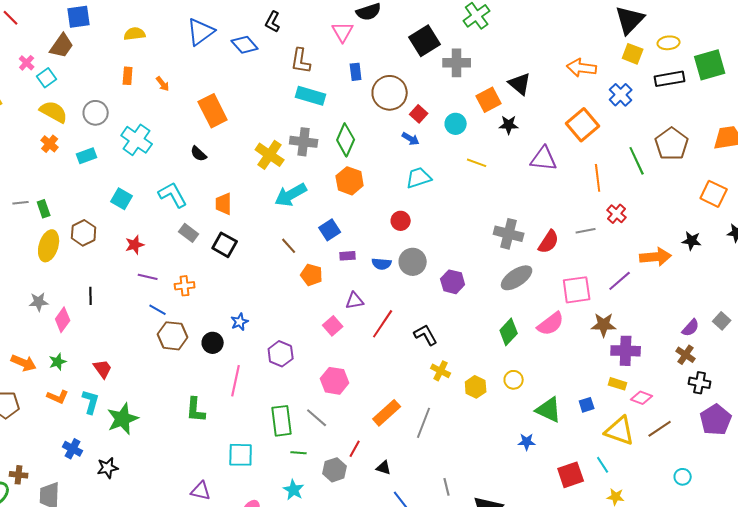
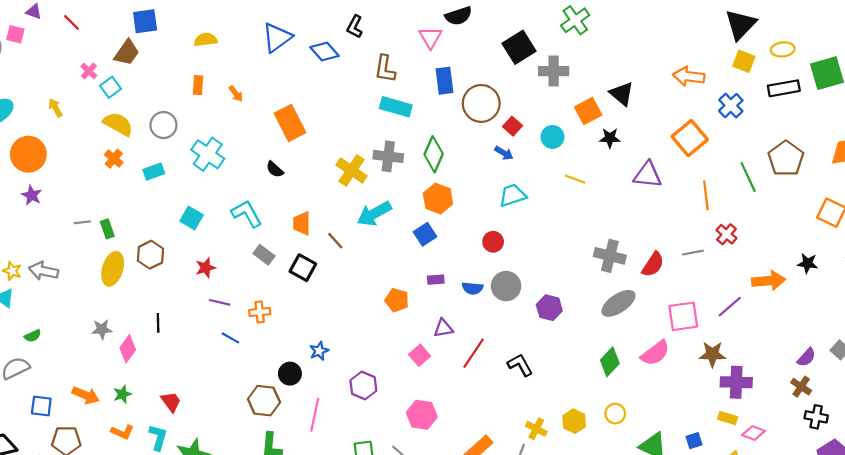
blue rectangle: (356, 72) -> (444, 81), size x1.4
blue square: (330, 230) -> (425, 234), moved
brown line: (289, 246) -> (335, 241), moved
brown hexagon: (173, 336) -> (264, 401), moved
yellow cross: (441, 371) -> (536, 429), moved

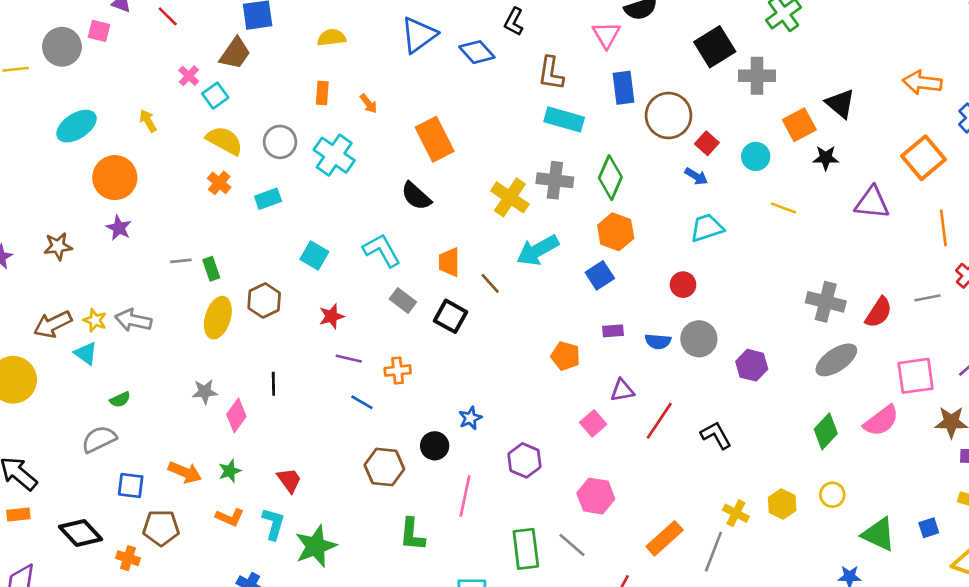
cyan cross: (208, 154) -> (334, 155), moved
black semicircle: (275, 169) -> (416, 196), size x1.4
brown hexagon: (264, 401) -> (384, 467), moved

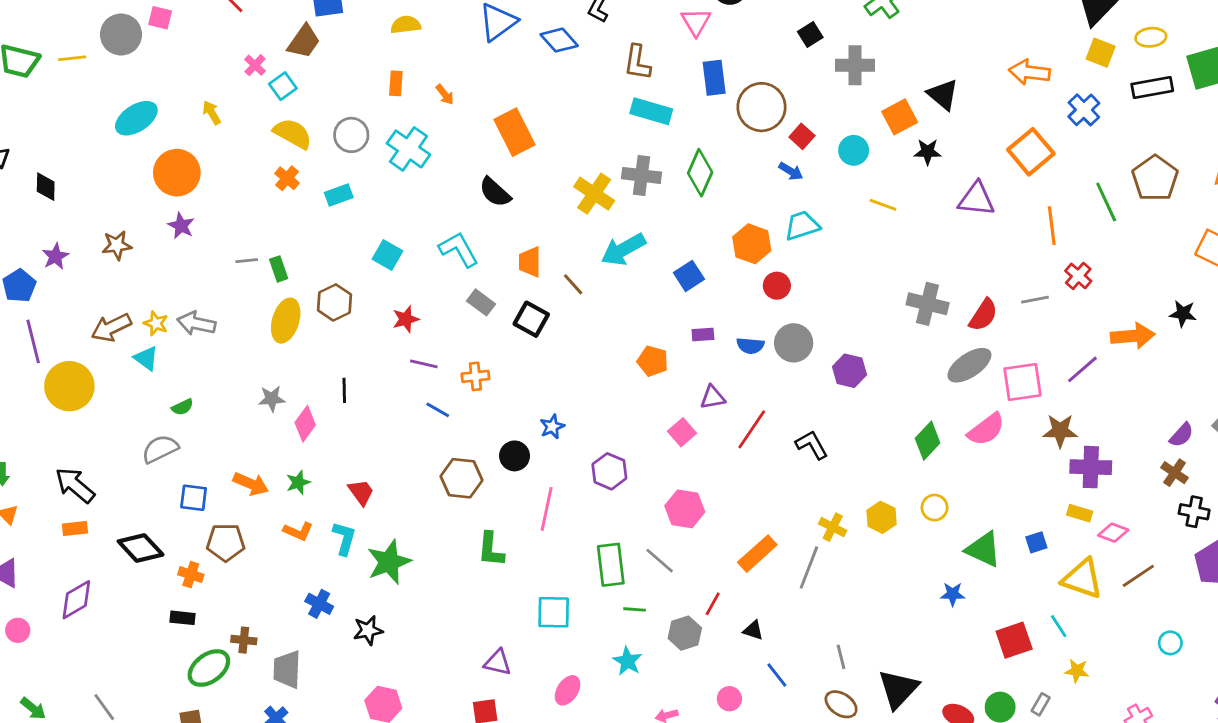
black square: (715, 47) -> (810, 35), size x0.6
orange hexagon: (616, 232) -> (752, 244), moved
gray ellipse: (836, 360) -> (969, 365), moved

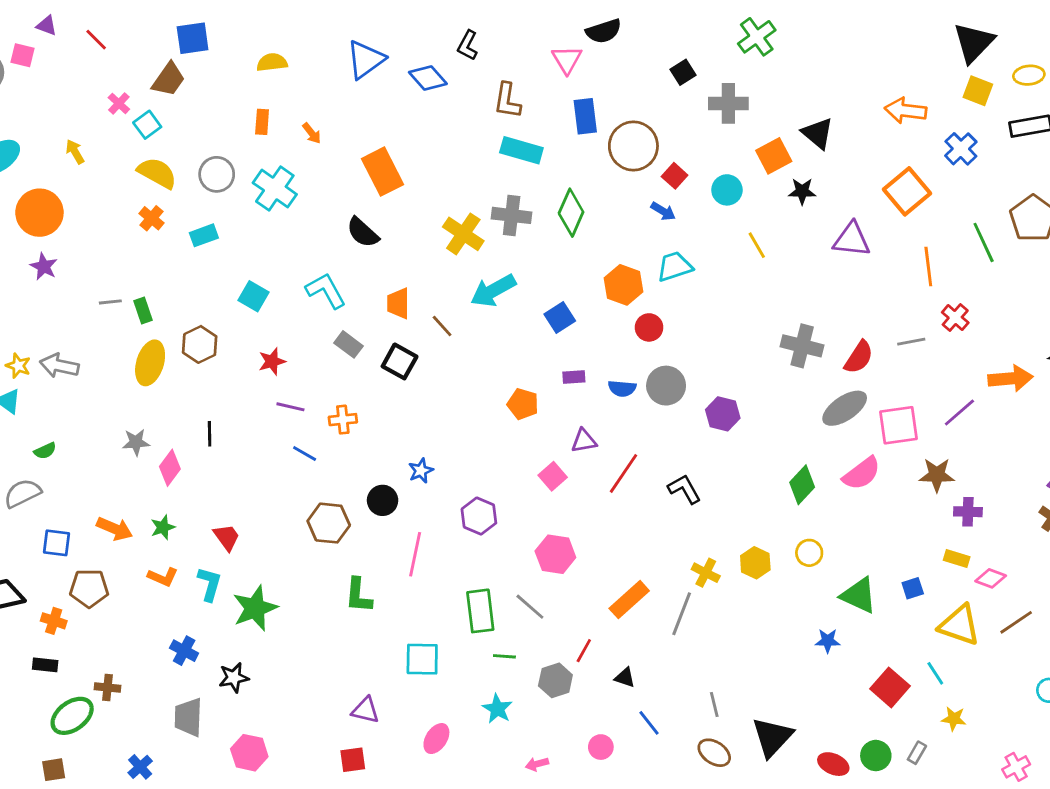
yellow line: (883, 205) -> (757, 245), turned 40
purple cross: (1091, 467) -> (968, 512), size x0.7
red square: (1014, 640) -> (890, 687), turned -30
gray trapezoid: (287, 669) -> (188, 717), moved

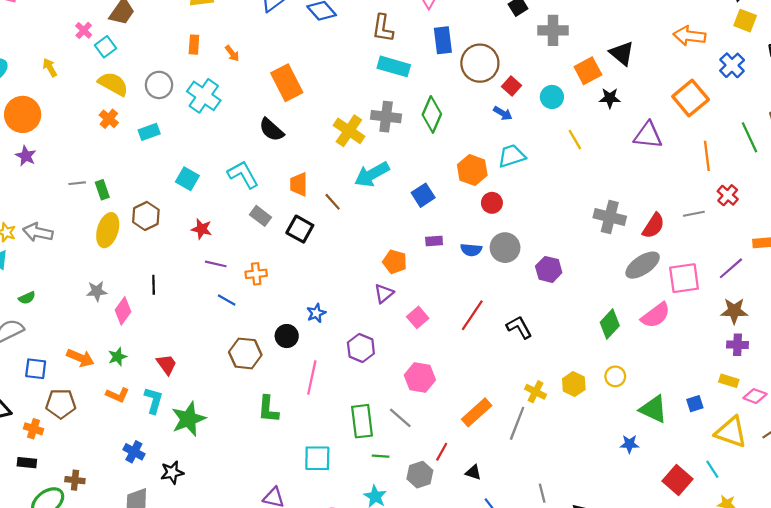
red star: (272, 361) -> (202, 229), turned 30
purple triangle: (584, 441) -> (384, 293), moved, turned -30
brown star: (937, 475) -> (734, 311), moved

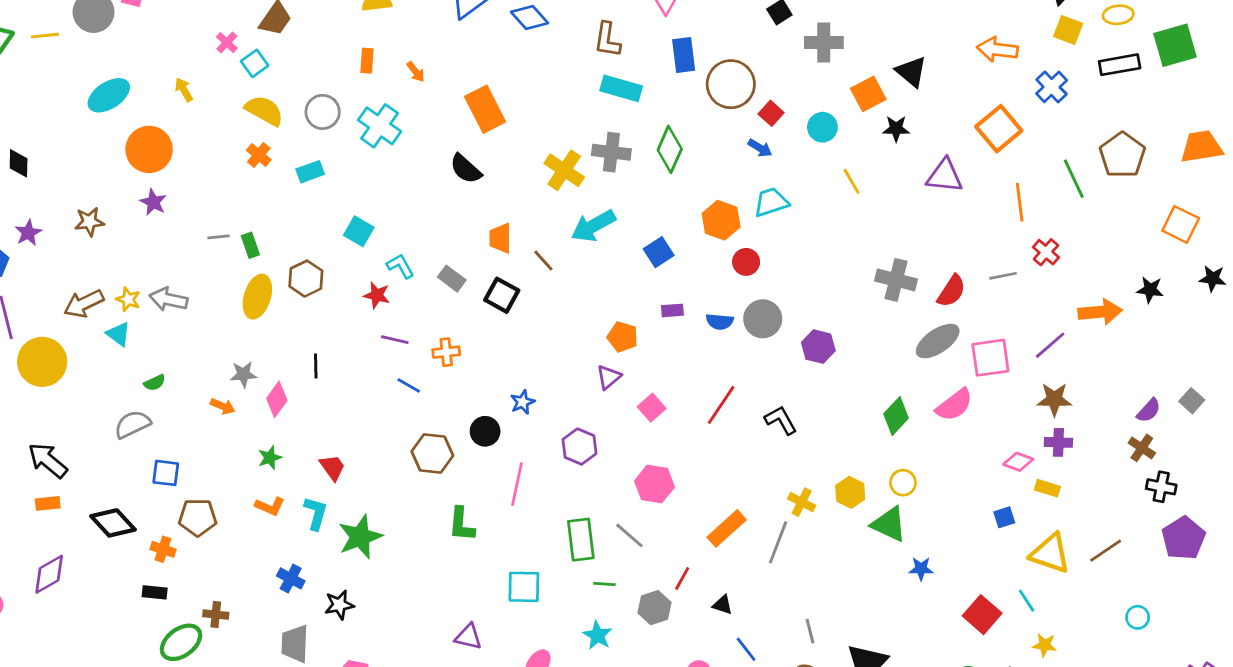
cyan L-shape: (243, 174) -> (400, 266), moved, size x0.7
orange arrow: (80, 358) -> (223, 406), moved, size x0.7
pink diamond: (755, 396) -> (1018, 462), moved
green triangle: (653, 409) -> (889, 524), moved

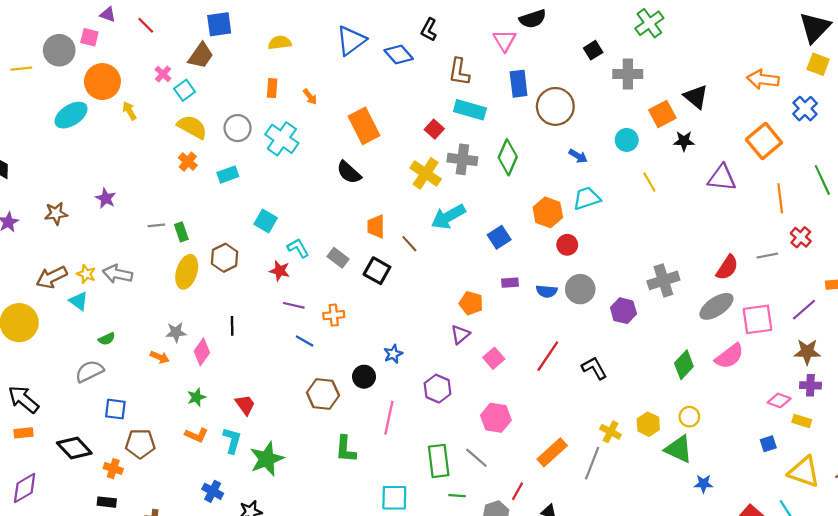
red square: (771, 113) -> (434, 129), moved
orange circle: (149, 149) -> (102, 82), moved
gray cross: (896, 280) -> (663, 280), moved, turned -32

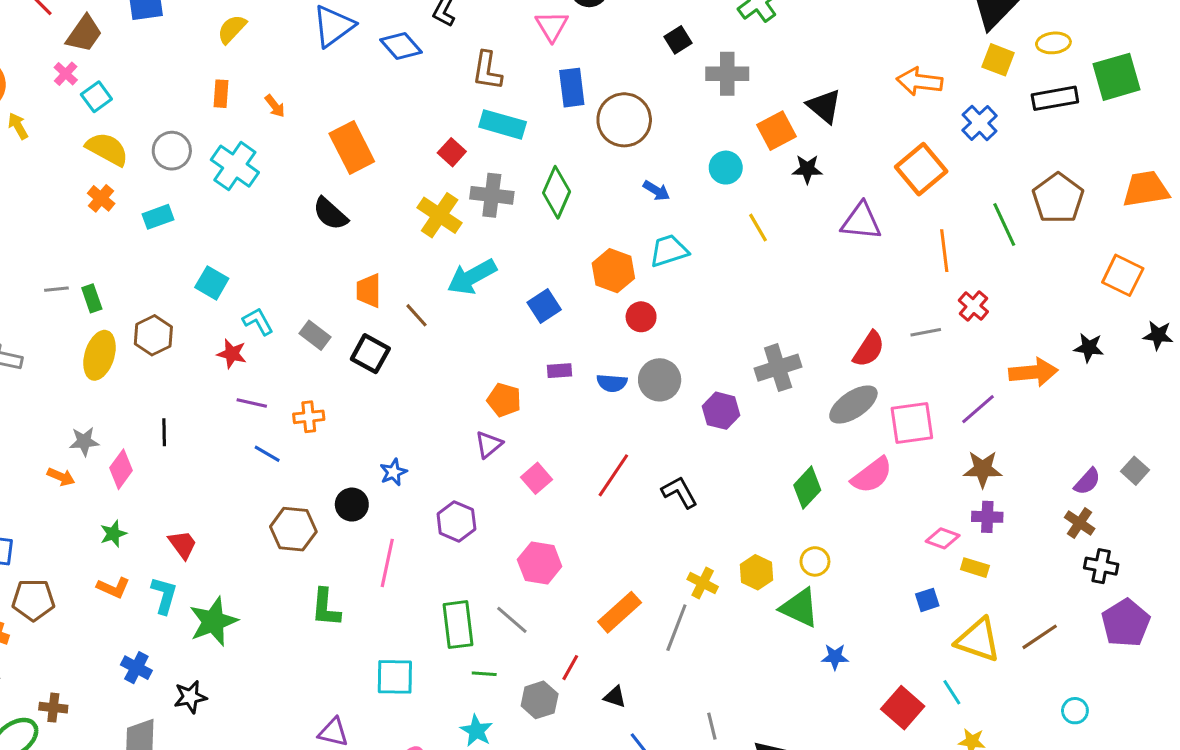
yellow semicircle: (280, 43) -> (232, 29), turned -40
brown trapezoid: (201, 56) -> (84, 34), moved

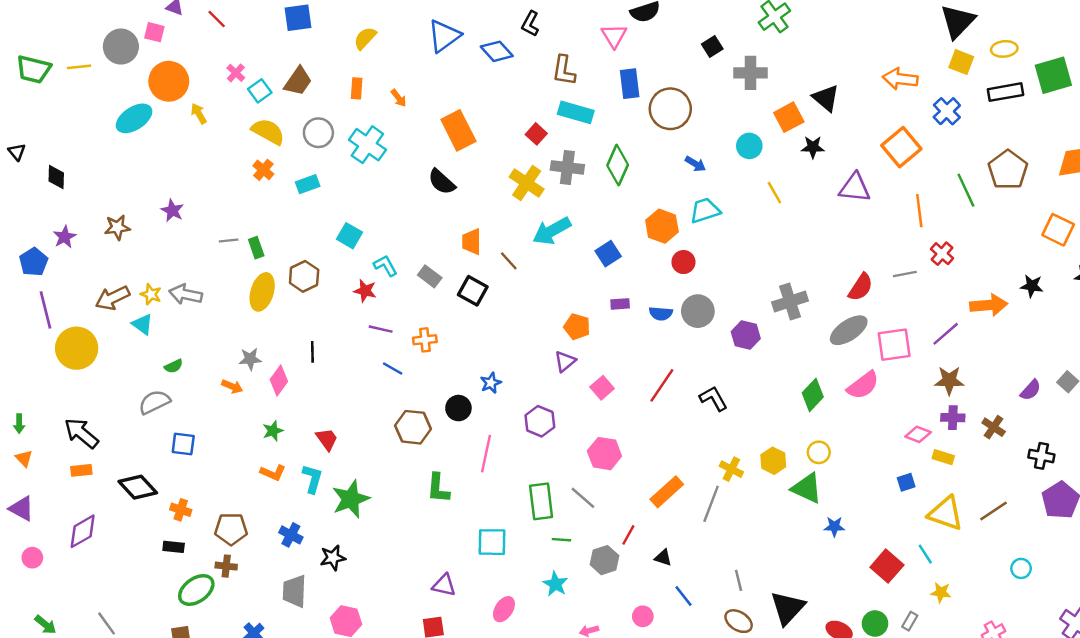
brown trapezoid: (84, 34) -> (298, 81), moved
brown cross: (1080, 523) -> (994, 427), moved
brown pentagon: (33, 600) -> (231, 529), moved

